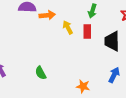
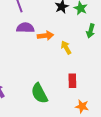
red rectangle: (87, 31) -> (72, 81), moved
green semicircle: (41, 73) -> (39, 93), size x1.5

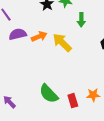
yellow arrow: (66, 48) -> (62, 43), size x1.5
red rectangle: (72, 81) -> (73, 101), moved

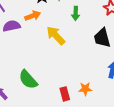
orange arrow: (39, 36) -> (33, 16), moved
green semicircle: (49, 94) -> (28, 80), moved

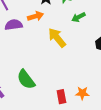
green arrow: (76, 13) -> (78, 17), turned 56

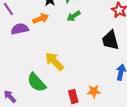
green arrow: (78, 17) -> (74, 16), moved
yellow arrow: (57, 38) -> (54, 61), moved

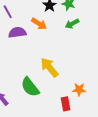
orange arrow: (41, 19) -> (39, 24), turned 49
orange star: (94, 91) -> (79, 89), moved

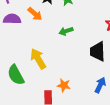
green arrow: (72, 24) -> (66, 31), moved

